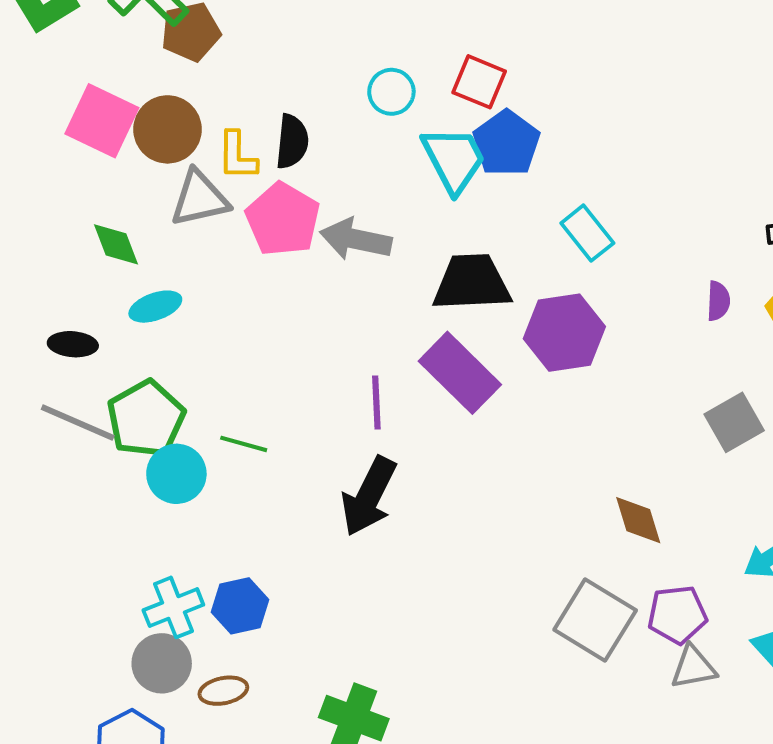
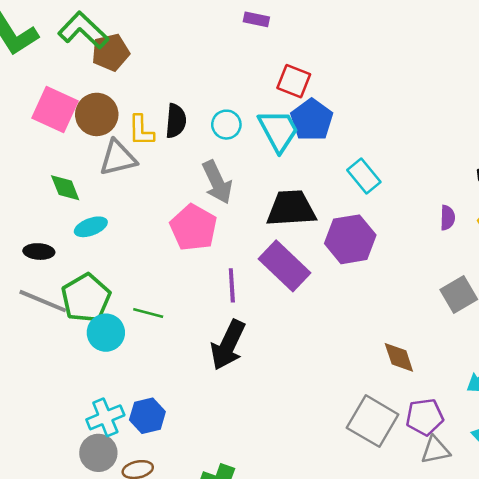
cyan circle: (391, 92) -> (226, 125), moved
pink pentagon: (283, 219) -> (194, 228), moved
gray arrow: (356, 239) -> (217, 182), turned -126

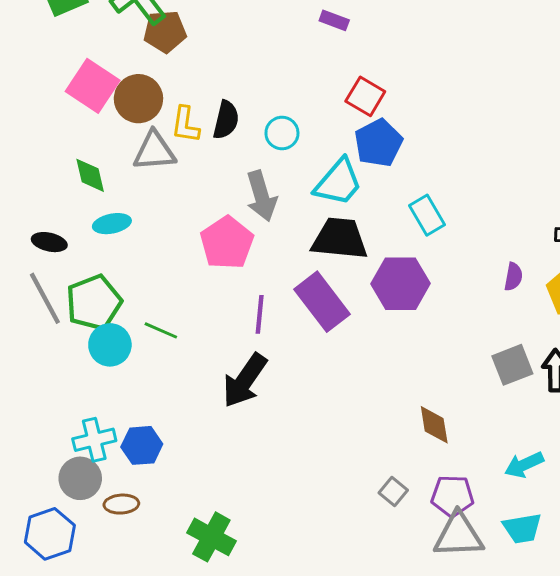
cyan trapezoid: (278, 131) -> (338, 182), moved, turned 60
gray line: (43, 301) -> (45, 298), turned 30
gray square: (373, 421) -> (393, 491), size x0.5
gray triangle: (435, 450) -> (458, 535), size x1.5

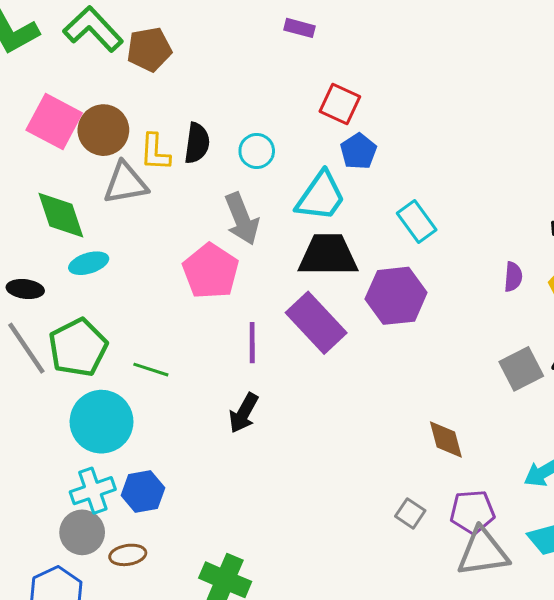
brown pentagon: (165, 32) -> (149, 49), moved
blue pentagon: (378, 143) -> (358, 151), size x0.7
green diamond: (90, 175) -> (61, 215), size x1.4
cyan circle: (110, 345) -> (102, 422), moved, size x1.4
black arrow: (245, 380) -> (244, 413), size x0.7

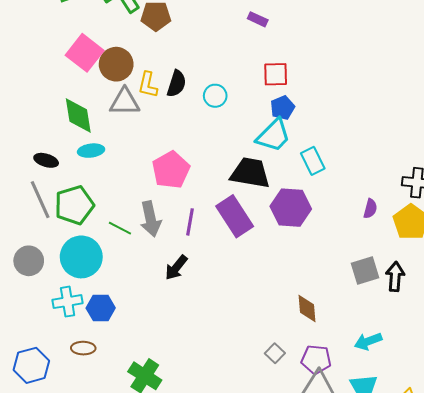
red square: (340, 104) -> (276, 74), turned -36
cyan trapezoid: (321, 196) -> (274, 135), moved
gray arrow: (242, 219) -> (151, 219), moved
gray circle: (82, 532) -> (29, 261), moved

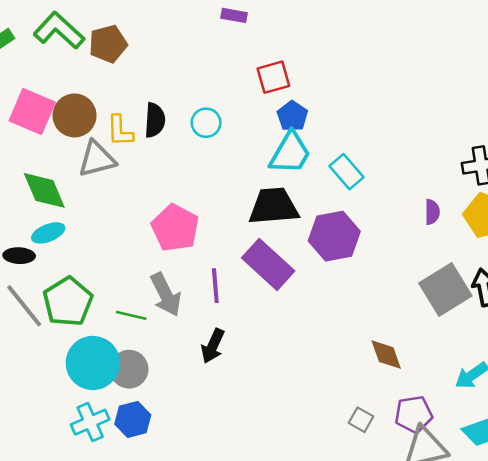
cyan ellipse: (91, 151) -> (48, 233), moved
gray circle: (29, 261) -> (129, 369), moved
gray square: (365, 270) -> (445, 289), size x1.4

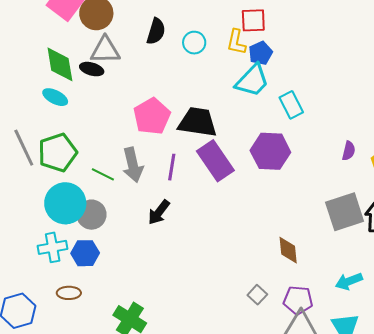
yellow L-shape: (120, 131) -> (236, 42), moved
black trapezoid: (274, 206) -> (198, 122), moved
cyan ellipse: (48, 233) -> (55, 97), turned 35
black ellipse: (19, 256) -> (92, 69), moved

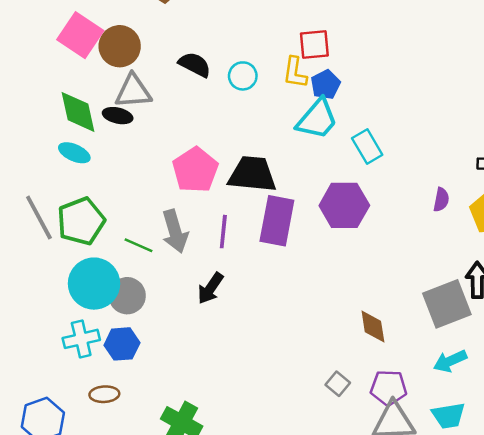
black semicircle: (156, 31) -> (195, 65), turned -76
purple rectangle: (215, 161) -> (277, 221), turned 48
gray square: (345, 212) -> (447, 304), moved

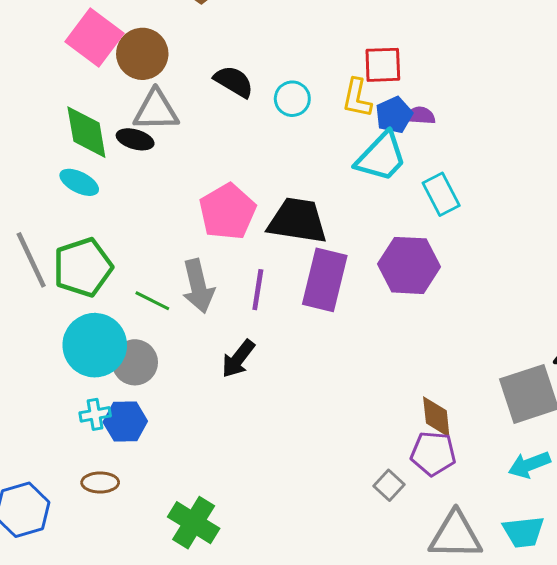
purple semicircle: (441, 200) -> (420, 116), moved, turned -100
cyan cross: (81, 339) -> (95, 414), moved, size x0.7
purple pentagon: (389, 388) -> (433, 454), moved

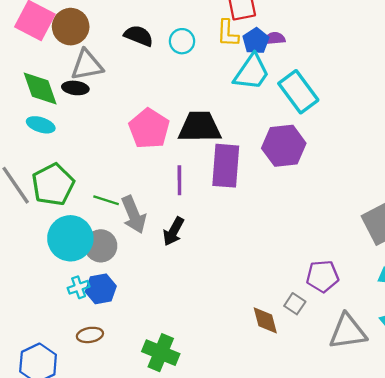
cyan rectangle: (441, 194) -> (298, 92), size x1.4
gray arrow: (198, 286) -> (134, 215), moved
brown diamond: (436, 417) -> (265, 320), moved

